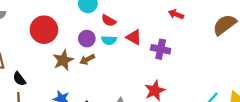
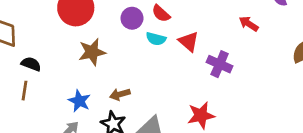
purple circle: (87, 39) -> (132, 18), moved
brown arrow: (87, 59) -> (120, 94), moved
black semicircle: (19, 79) -> (31, 64), turned 136

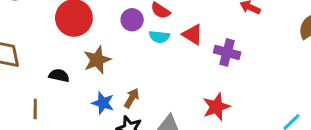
black semicircle: (31, 64) -> (59, 75), moved
brown arrow: (120, 94) -> (132, 98), turned 144
blue star: (79, 101) -> (103, 103), moved

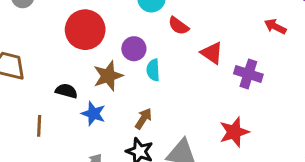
purple circle: (132, 20) -> (134, 49), moved
cyan semicircle: (159, 37) -> (153, 70), moved, turned 78
blue star: (103, 103) -> (93, 114), moved

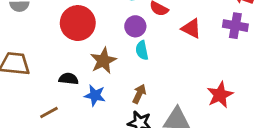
purple circle: (134, 49) -> (135, 26), moved
purple cross: (248, 74) -> (235, 26), moved
brown line: (39, 126) -> (49, 112), turned 66

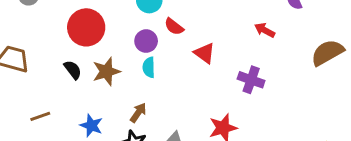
purple cross: (235, 26) -> (251, 80), moved
black semicircle: (69, 79) -> (73, 70), moved, turned 36
blue star: (95, 95) -> (91, 125), moved

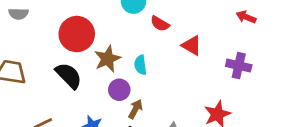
purple circle: (146, 41) -> (119, 90), moved
black semicircle: (73, 70) -> (69, 76), size x1.5
brown star: (106, 71) -> (107, 59), moved

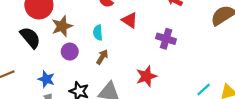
cyan semicircle: (140, 65) -> (98, 33), moved
brown arrow: (135, 109) -> (102, 57), moved

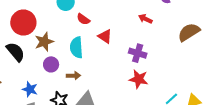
cyan semicircle: (98, 33) -> (76, 47), size x1.5
brown arrow: (102, 57) -> (73, 76), moved, turned 56
red star: (146, 76) -> (139, 79), moved, turned 30

